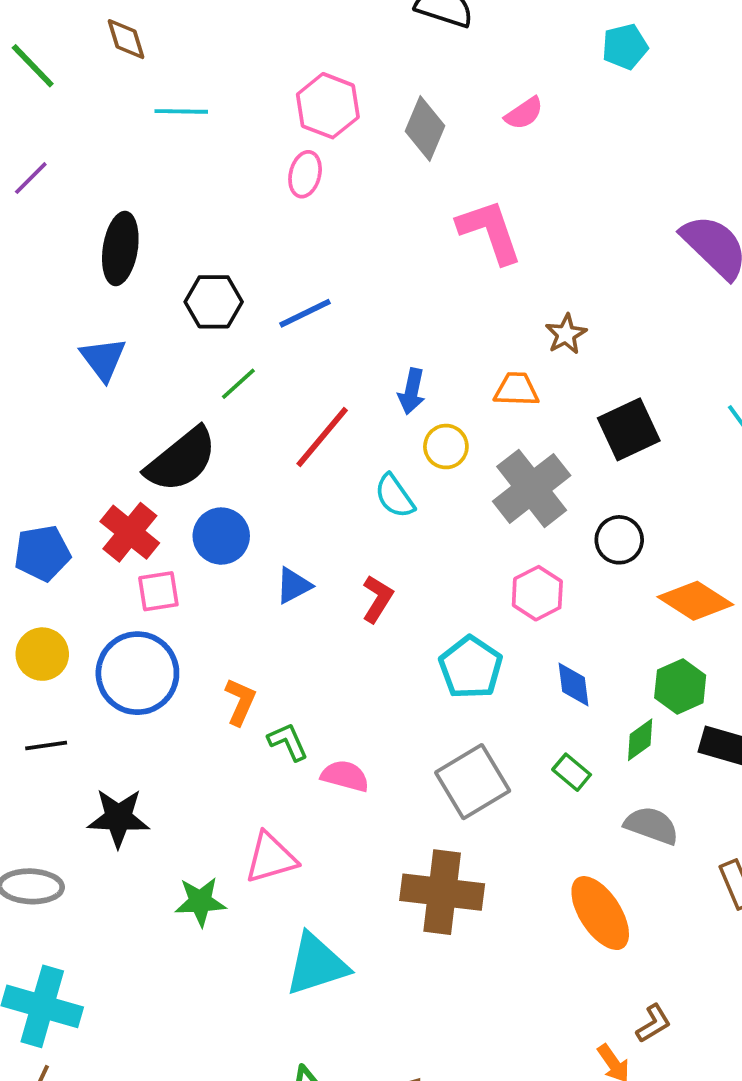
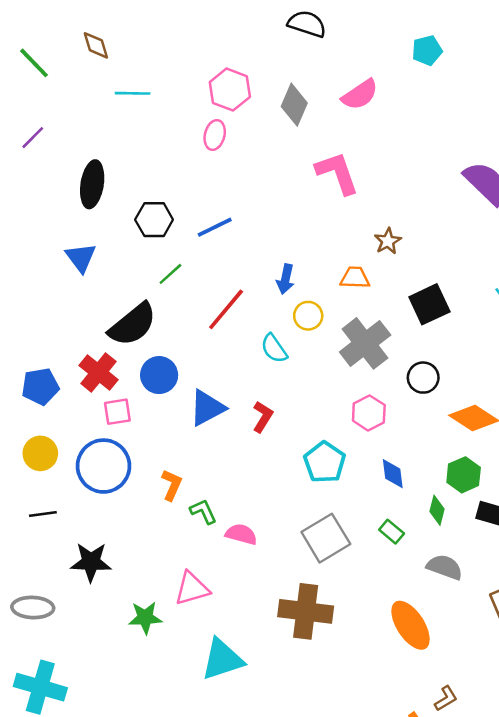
pink semicircle: (524, 113) -> (360, 95), size x1.4
blue triangle: (294, 586) -> (207, 408), size x1.5
green diamond: (640, 740) -> (437, 510), turned -40

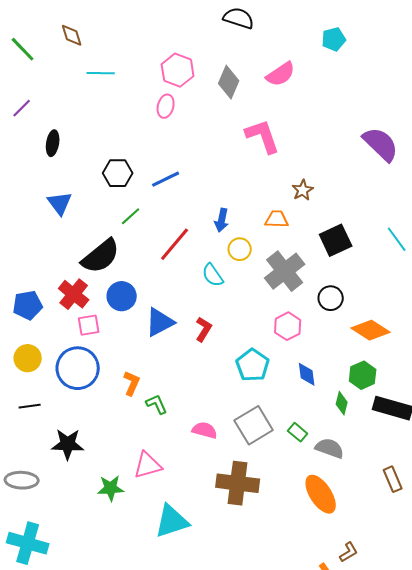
black ellipse: (92, 184) -> (53, 143), moved, size x0.7
green rectangle: (392, 532) -> (298, 432), moved
pink semicircle: (241, 534) -> (205, 430), moved
gray semicircle: (445, 567) -> (330, 448), moved

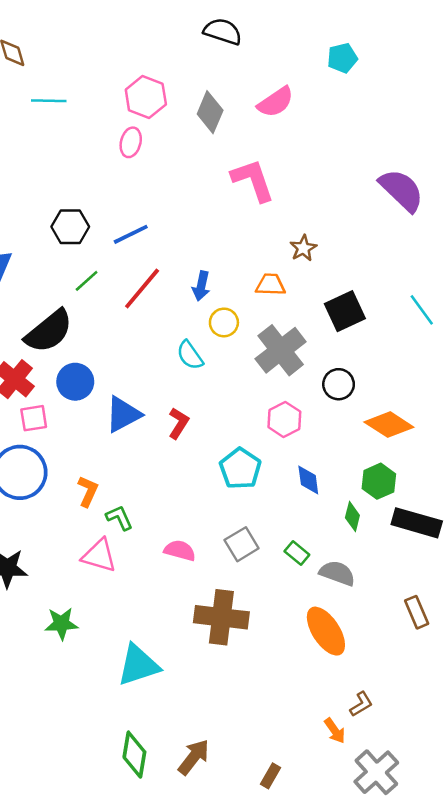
red line: (175, 244) -> (142, 288), moved
gray square: (254, 425) -> (242, 544), size x0.7
pink triangle: (148, 465) -> (99, 556), moved, turned 32

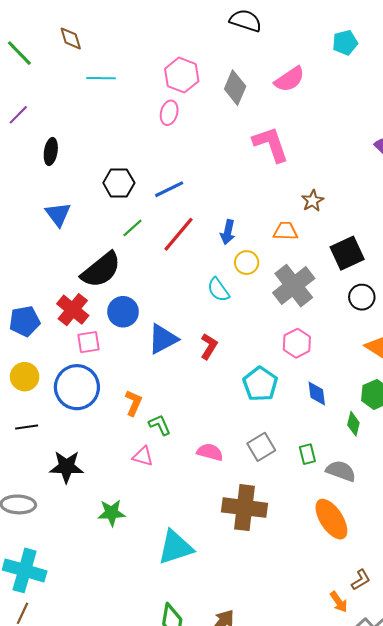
black circle: (339, 384) -> (362, 297), moved
green rectangle: (297, 553) -> (307, 454), turned 36
pink triangle: (99, 556) -> (143, 456), size x0.7

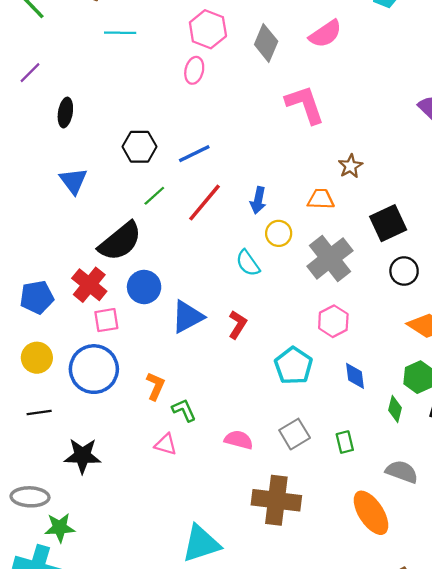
gray semicircle: (341, 471) -> (402, 472), moved
green star: (111, 513) -> (60, 528), moved

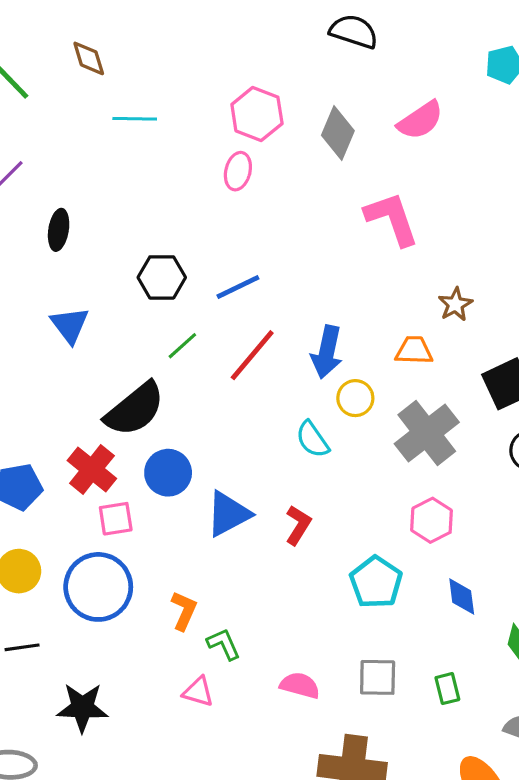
blue arrow: (258, 200) -> (327, 352), size x1.4
gray square: (295, 434) -> (378, 677), turned 32

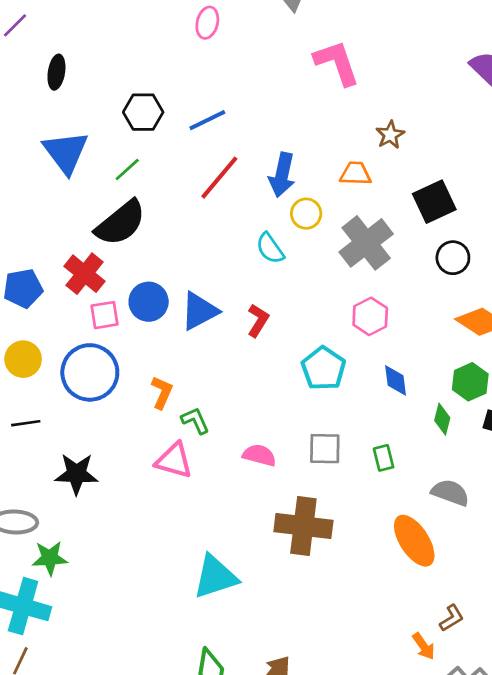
blue triangle: (70, 325) -> (66, 152), size x1.4
green line: (182, 346) -> (127, 170), moved
blue circle: (168, 473) -> (149, 302), moved
pink triangle: (198, 692) -> (174, 461), size x1.4

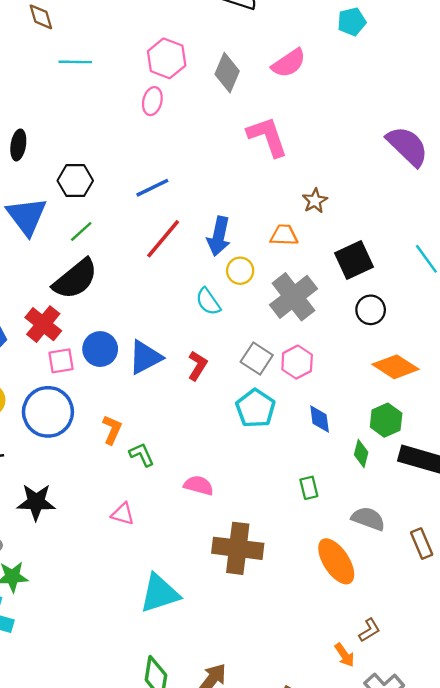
black hexagon: (143, 112) -> (75, 181), moved
gray square: (325, 449) -> (257, 358), moved, turned 32
pink triangle: (174, 461) -> (123, 514), moved, size x0.7

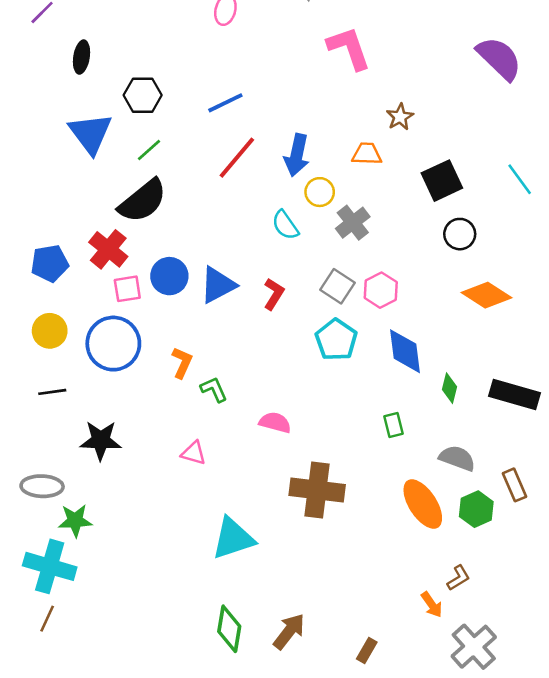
gray cross: (294, 297) -> (353, 223), moved, size x0.7
blue diamond: (320, 419) -> (405, 351), size x1.5
green hexagon: (386, 420) -> (476, 509), moved

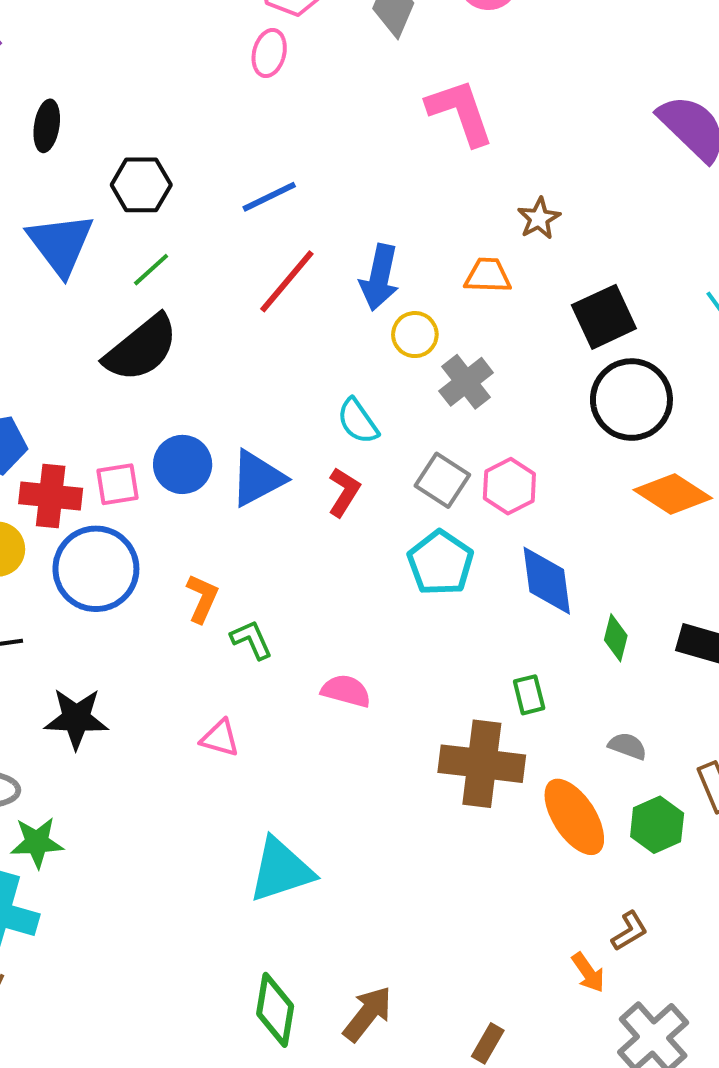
cyan semicircle: (285, 225) -> (358, 421), moved
black circle: (460, 234) -> (631, 400), size x1.6
red cross: (108, 249) -> (51, 496), moved, turned -33
gray semicircle: (457, 458) -> (628, 746), size x0.7
brown cross: (317, 490) -> (482, 764), moved

